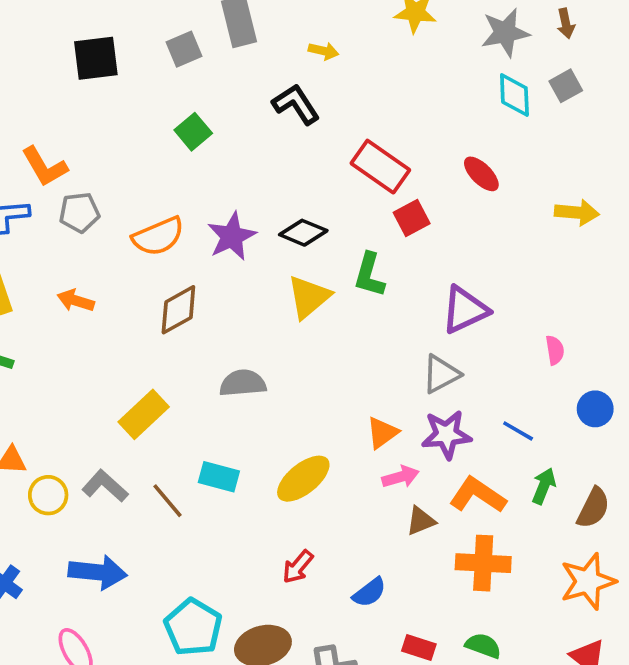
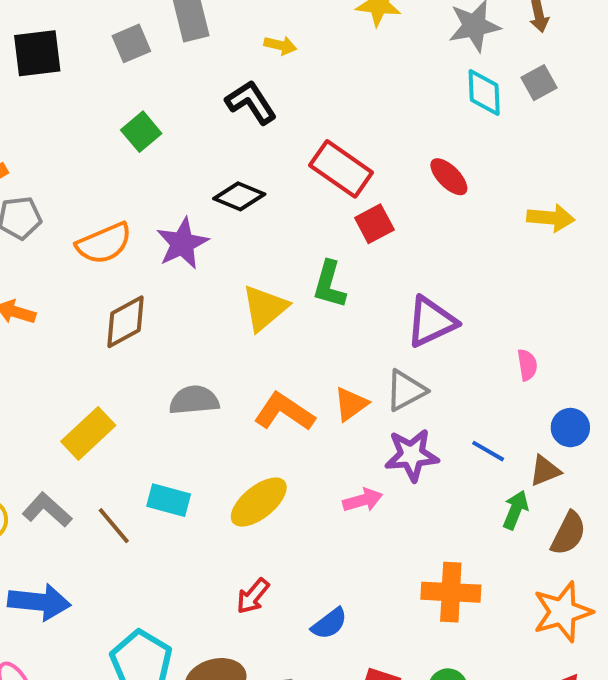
black diamond: (303, 233) -> (239, 196), moved
orange triangle: (382, 433) -> (351, 404), moved
orange L-shape: (478, 495) -> (284, 412), moved
brown triangle: (421, 521) -> (545, 471), moved

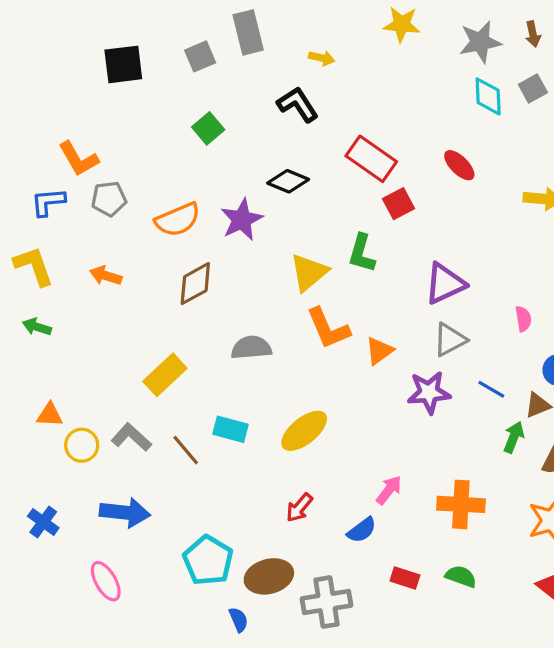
gray triangle: (406, 390) -> (450, 340), moved
orange L-shape: (284, 412) -> (328, 328), moved, turned -147
pink arrow: (363, 500) -> (389, 490), moved, turned -36

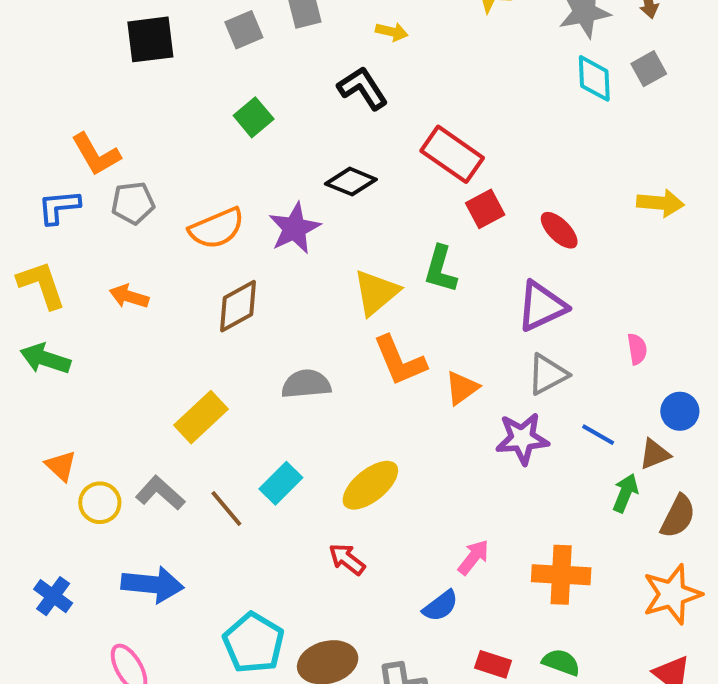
red ellipse: (459, 165) -> (559, 230), moved
green arrow: (37, 327) -> (45, 359), size x1.4
orange triangle: (50, 415) -> (61, 466), turned 40
cyan rectangle: (231, 429) -> (281, 483), turned -60
red arrow: (299, 508) -> (347, 559), moved, turned 88

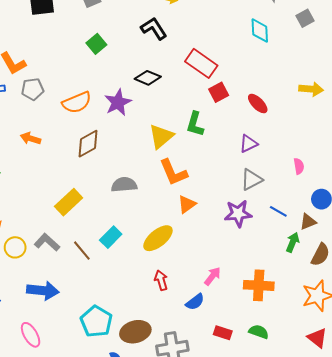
cyan diamond: (594, 78) -> (260, 31), moved
purple triangle: (542, 306) -> (248, 144), size x0.7
orange triangle: (462, 388) -> (187, 204), moved
red arrow: (347, 559) -> (161, 280), moved, turned 36

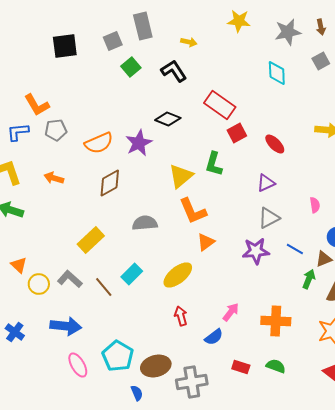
green square: (96, 44) -> (131, 67), moved
pink ellipse: (31, 335) -> (78, 365), moved

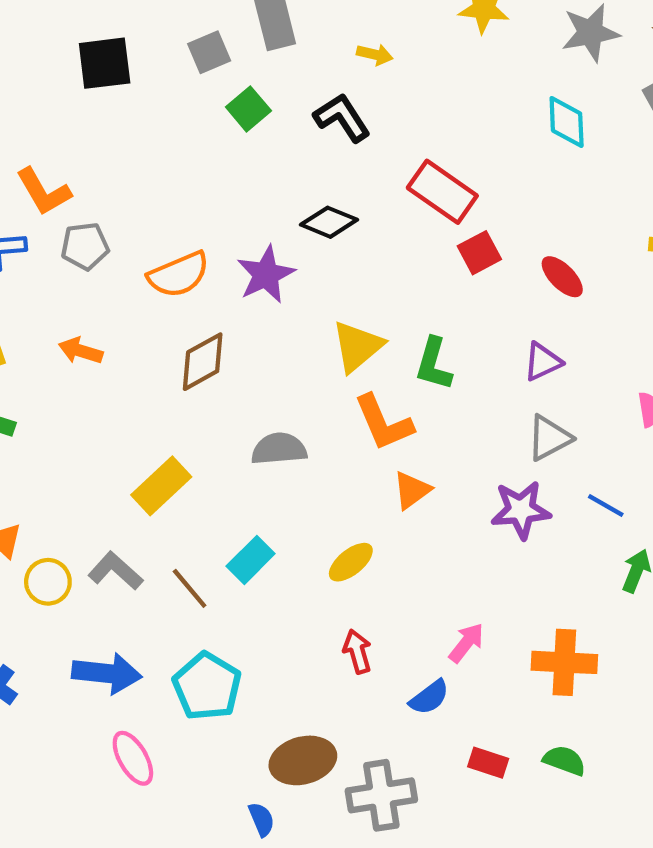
green L-shape: (214, 164) -> (434, 364), moved
yellow ellipse: (178, 275) -> (351, 562), size x0.7
cyan pentagon: (118, 356) -> (207, 686), moved

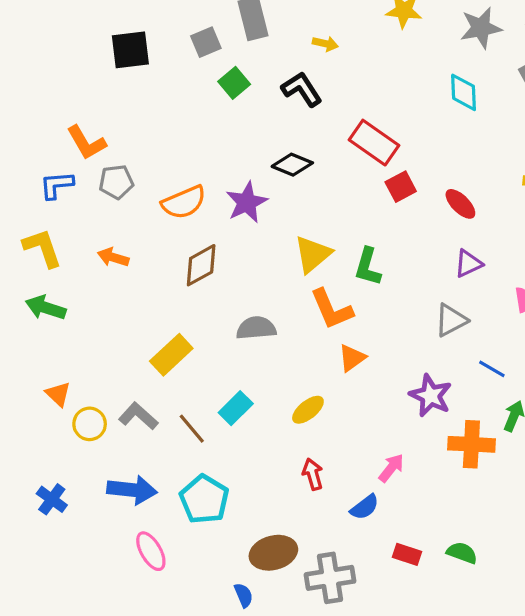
purple triangle: (543, 362) -> (468, 264), moved
purple star: (521, 510) -> (431, 396), moved, turned 30
orange cross: (564, 662) -> (471, 444), moved

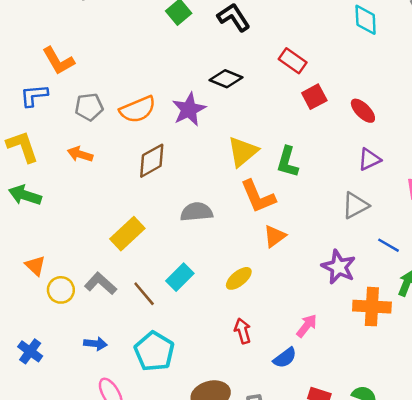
red rectangle: (374, 143) -> (293, 61), size x0.7
gray pentagon: (116, 182) -> (89, 107), moved
blue arrow: (132, 490) -> (95, 344), size x0.6

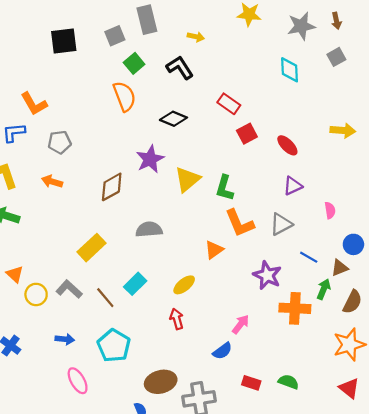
orange semicircle: (138, 109) -> (124, 96), moved, turned -88
purple star: (189, 109) -> (150, 159), moved
orange L-shape: (258, 196) -> (239, 223), moved
red arrow: (243, 331) -> (177, 319), moved

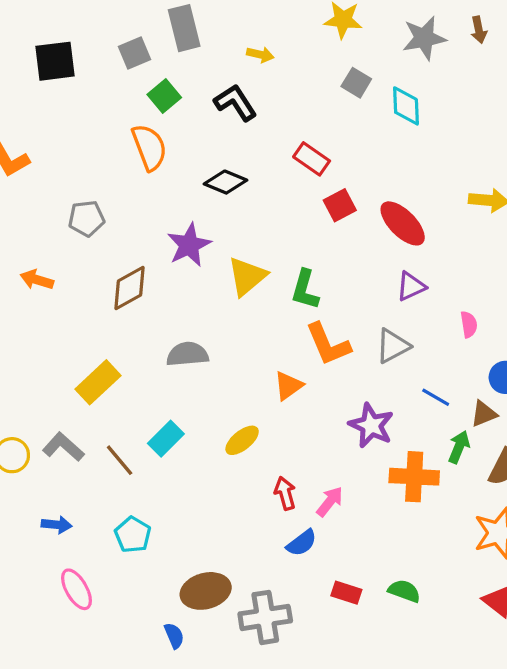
gray square: (336, 57) -> (356, 83), moved, turned -30
gray pentagon: (60, 142) -> (86, 218), moved
red ellipse: (287, 145) -> (403, 223), size x1.4
red arrow: (177, 319) -> (285, 493), moved
cyan pentagon: (114, 346) -> (133, 535), size x0.7

